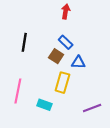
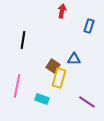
blue rectangle: (66, 42) -> (89, 26), moved, turned 64
brown square: (56, 56) -> (53, 66), moved
purple line: (92, 108) -> (87, 102), turned 54

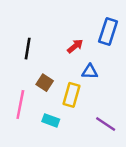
red arrow: (62, 11) -> (75, 46), moved, turned 40
blue rectangle: (89, 26) -> (108, 31), size x1.5
brown square: (53, 66) -> (45, 83), moved

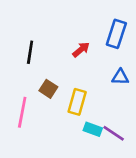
blue triangle: (90, 72) -> (120, 77), moved
cyan rectangle: (51, 120) -> (93, 129), moved

